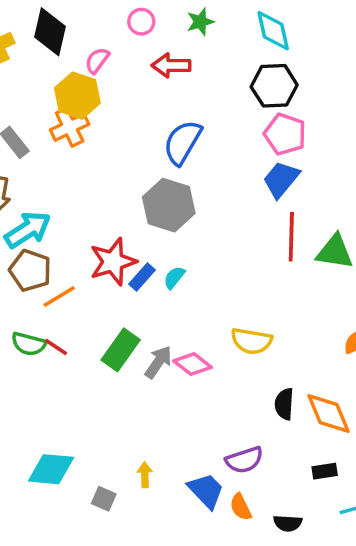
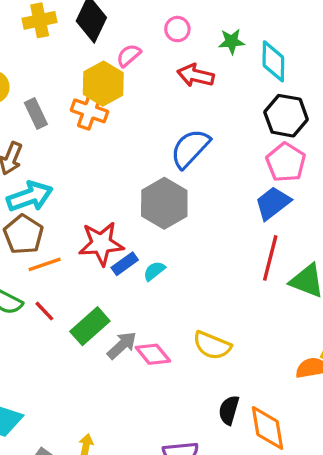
cyan diamond: (273, 31) -> (273, 61), moved
orange cross: (70, 127) -> (89, 111), turned 32
red line: (56, 347) -> (44, 311), moved

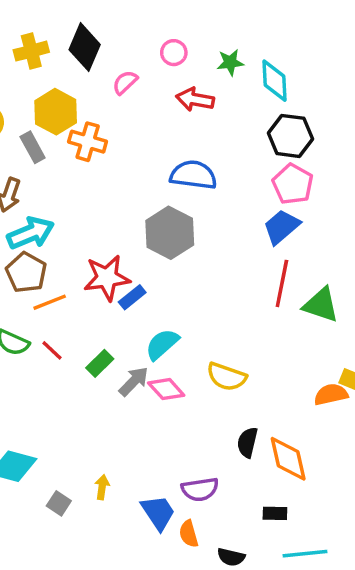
yellow hexagon: (103, 84) -> (56, 112), moved
blue semicircle: (190, 148) -> (193, 175), turned 57
cyan semicircle: (154, 271) -> (162, 344), moved, size x1.5
green rectangle: (90, 326) -> (100, 363), size x0.7

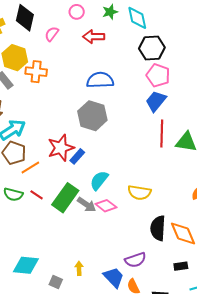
green rectangle: (100, 363) -> (65, 198), size x1.8
gray arrow: (134, 381) -> (87, 205), turned 90
black semicircle: (247, 442) -> (158, 228), size x1.4

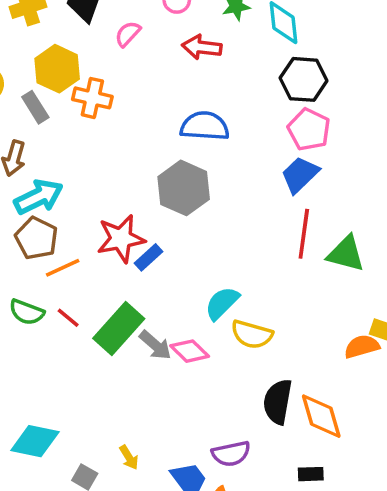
cyan semicircle: (99, 180) -> (222, 303), moved
yellow arrow: (79, 268) -> (129, 457), turned 144

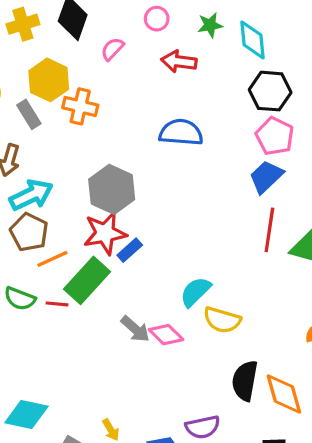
gray hexagon: (184, 188) -> (112, 189), moved
red line: (68, 318) -> (57, 304), turned -35
green rectangle: (119, 329) -> (87, 280), moved

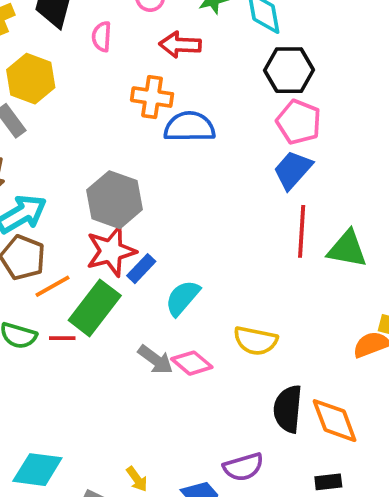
pink semicircle: (112, 49) -> (102, 37), turned -35
orange cross: (80, 106) -> (152, 97), moved
cyan semicircle: (195, 292) -> (182, 298), moved

